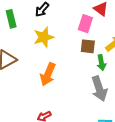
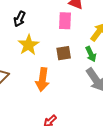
brown square: (88, 46) -> (64, 53), moved

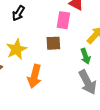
yellow star: (28, 45) -> (16, 49), moved
brown square: (64, 53) -> (53, 43), moved

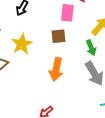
orange arrow: (34, 76) -> (56, 69), moved

